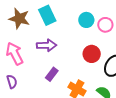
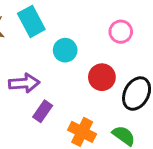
cyan circle: (86, 20) -> (65, 50), moved
purple arrow: (47, 45) -> (24, 83), moved

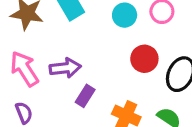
cyan circle: (65, 50) -> (125, 15), moved

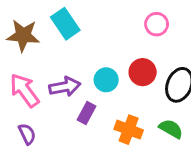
cyan circle: (125, 15) -> (106, 80), moved

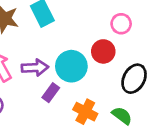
red circle: (143, 72) -> (103, 51), moved
cyan circle: (106, 80) -> (71, 66), size x1.5

